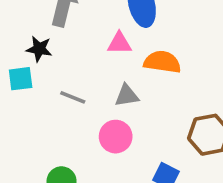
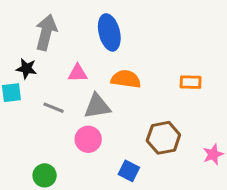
pink triangle: (119, 43) -> (78, 73), moved
gray triangle: (127, 96) -> (97, 106), size x1.4

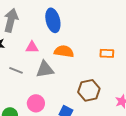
pink circle: (88, 139) -> (36, 103), moved

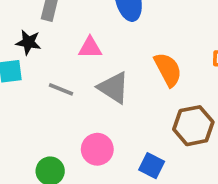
orange semicircle: (64, 51) -> (168, 69), moved, turned 54
gray triangle: (45, 69) -> (114, 88), turned 42

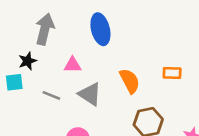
black star: (28, 42) -> (27, 61), turned -30

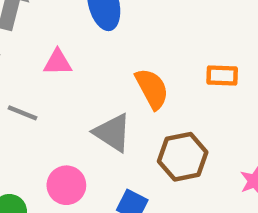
gray triangle: (90, 94) -> (112, 133), moved

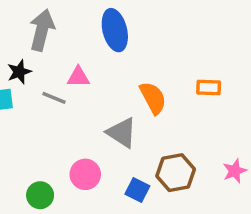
gray line: (23, 113) -> (54, 98), moved
brown hexagon: (183, 157) -> (176, 173), moved

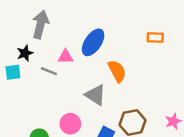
blue ellipse: (115, 30) -> (93, 42), moved, turned 48
orange rectangle: (209, 87) -> (155, 38), moved

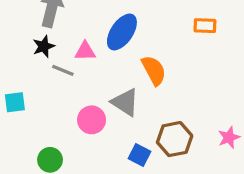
black star: (25, 53) -> (44, 46), moved
cyan square: (13, 72) -> (15, 102), moved
pink circle: (70, 124) -> (92, 120), moved

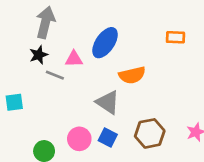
orange semicircle: (154, 70) -> (132, 75), turned 105
pink circle: (92, 120) -> (79, 139), moved
blue square: (139, 155) -> (108, 137), moved

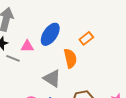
orange rectangle: (175, 37) -> (86, 38), moved, turned -40
orange semicircle: (132, 75) -> (70, 58), turned -90

